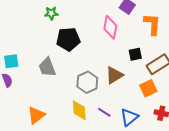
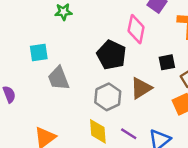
black pentagon: (68, 39) -> (111, 55), moved, turned 30
cyan square: (11, 61) -> (39, 52), moved

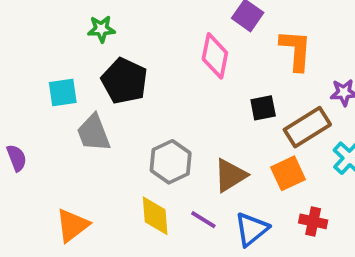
black pentagon: (111, 55) -> (124, 81), moved
brown triangle: (141, 88) -> (230, 175), moved

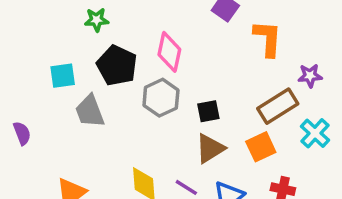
pink diamond: (215, 56) -> (169, 52), moved
black square: (263, 108) -> (208, 111), moved
gray hexagon: (171, 162) -> (161, 98), moved

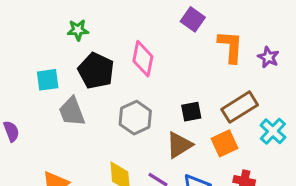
purple star: (310, 76) -> (268, 57), moved, turned 30
gray hexagon: (161, 98) -> (135, 118), moved
black square: (208, 111) -> (191, 112), moved

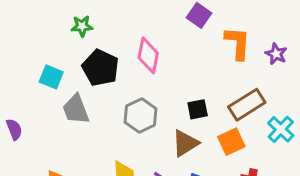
cyan square: (48, 80) -> (51, 77), turned 30

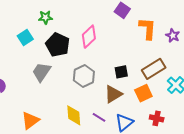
pink diamond: (148, 55) -> (89, 37), turned 35
cyan square: (51, 77) -> (25, 38), moved, turned 35
gray trapezoid: (76, 109) -> (41, 72), turned 55

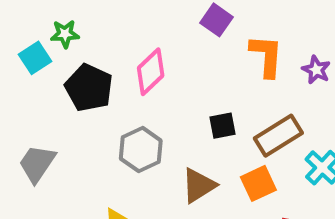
cyan square: (25, 38) -> (35, 58), moved
gray trapezoid: (41, 72) -> (37, 164), moved
black square: (121, 72) -> (223, 126), moved

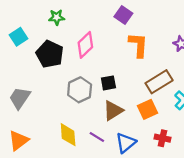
green star: (65, 34) -> (57, 17), moved
orange L-shape: (266, 56) -> (138, 45), moved
black square: (223, 126) -> (108, 83), moved

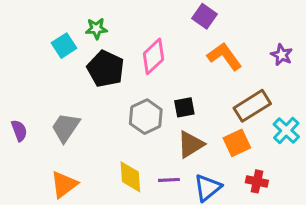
green star: (57, 17) -> (96, 29), moved
orange L-shape: (138, 45) -> (225, 56), turned -40
purple line: (97, 137) -> (169, 180), turned -35

